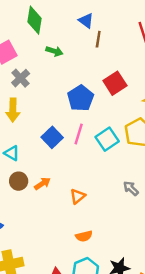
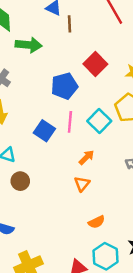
green arrow: (54, 51) -> (29, 45), size x1.5
blue pentagon: (81, 98) -> (64, 86), turned 30
orange arrow: (42, 184) -> (86, 157), moved

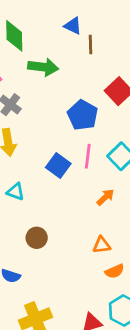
blue pentagon: (64, 86) -> (83, 115), turned -30
brown circle: (20, 181) -> (37, 238), moved
orange triangle: (82, 184) -> (102, 245), moved, turned 42

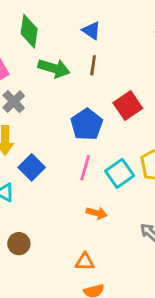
brown line: (91, 44) -> (93, 65), moved
blue square: (58, 165) -> (32, 167), moved
orange arrow: (105, 197) -> (97, 213), turned 48

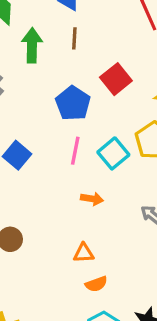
green arrow: (54, 68) -> (32, 45), turned -100

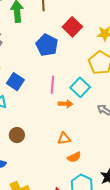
pink line: (75, 151) -> (52, 85), moved
cyan square: (113, 153) -> (80, 87), moved

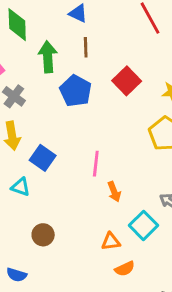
blue pentagon: (47, 45) -> (76, 91), moved
cyan square: (80, 87) -> (144, 225), moved
orange arrow: (66, 104) -> (114, 192), turned 64

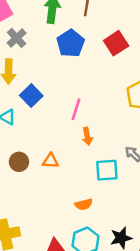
cyan square: (144, 225) -> (107, 170), turned 30
orange triangle: (111, 242) -> (51, 161), moved

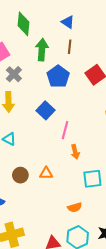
blue square: (31, 96) -> (46, 110), moved

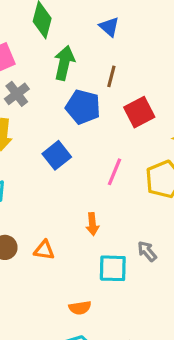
brown line: (70, 47) -> (111, 76), moved
blue pentagon: (58, 77) -> (83, 107), turned -30
pink line: (65, 130) -> (114, 172), moved

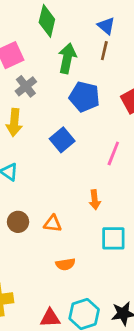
brown line: (111, 76) -> (104, 51), moved
orange semicircle: (80, 308) -> (65, 264), moved

